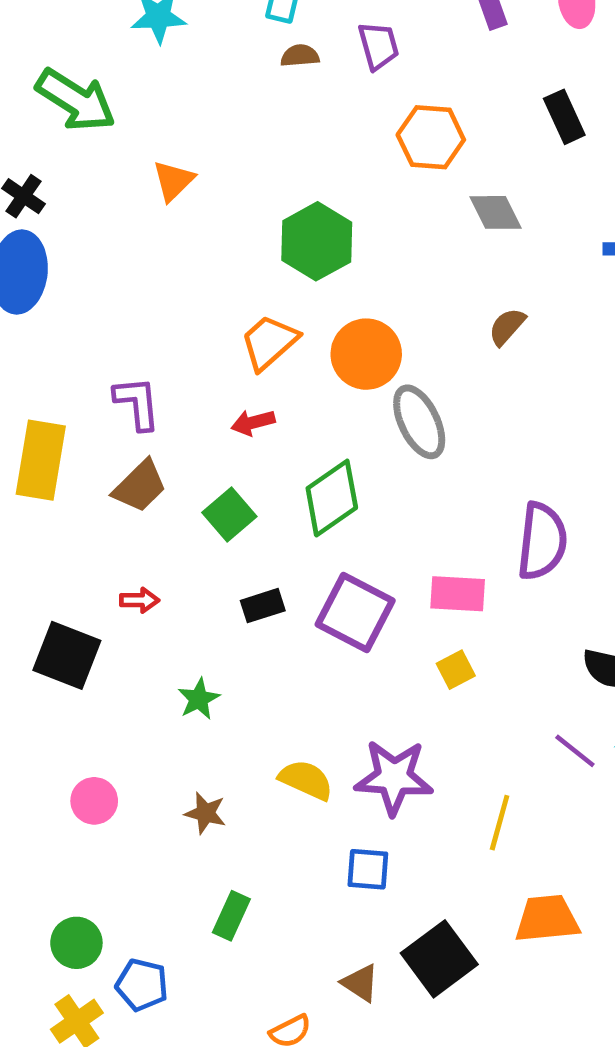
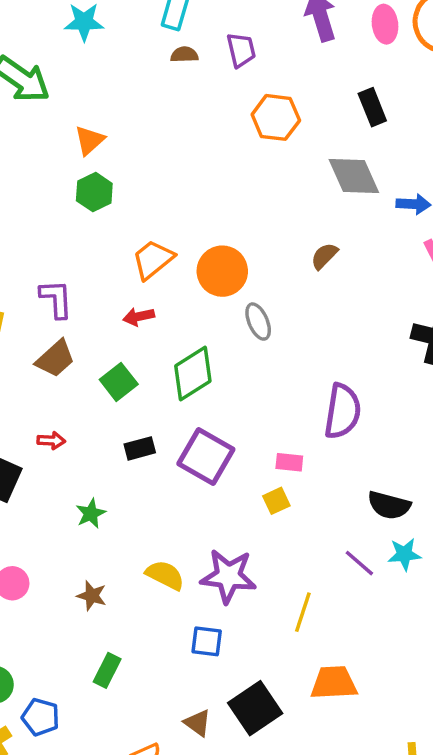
gray diamond: (495, 212) -> (354, 176), moved, size x1.4
green hexagon: (317, 241) -> (94, 192), moved, size x0.7
gray ellipse: (419, 422) -> (258, 322), size x0.7
pink rectangle: (458, 594) -> (289, 462), moved, size x0.7

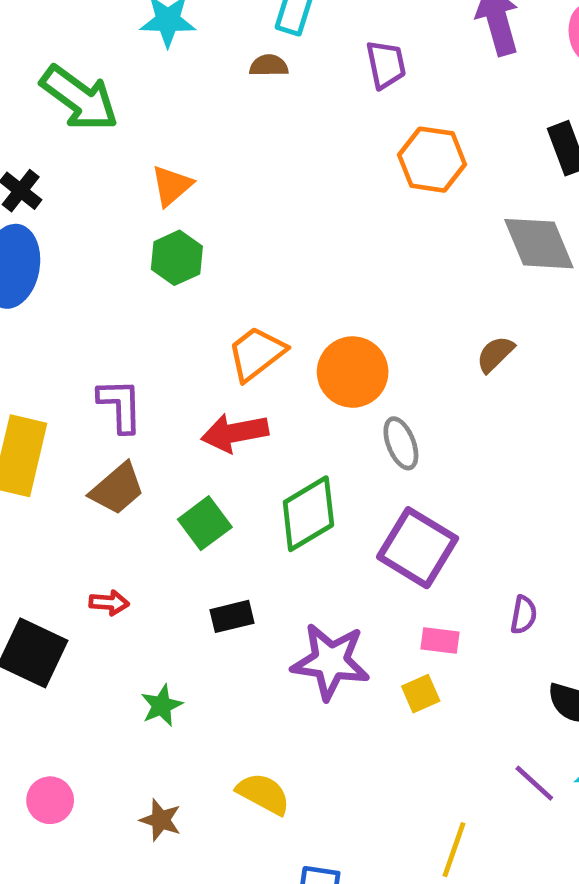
brown semicircle: (184, 55) -> (269, 66), moved
red arrow: (139, 317) -> (235, 433), size x1.5
purple semicircle: (343, 411) -> (524, 615), moved, size x0.5
purple square: (206, 456) -> (418, 548), moved
purple star: (228, 576) -> (331, 661), moved

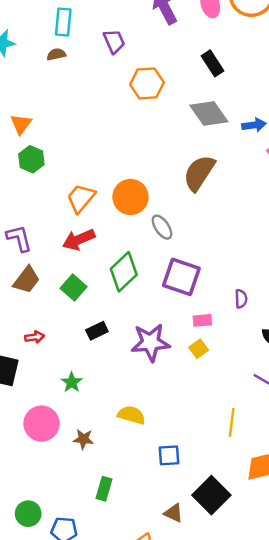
brown semicircle: (495, 354) -> (199, 173), size x1.8
pink circle: (50, 800) -> (41, 424), moved, size x1.5

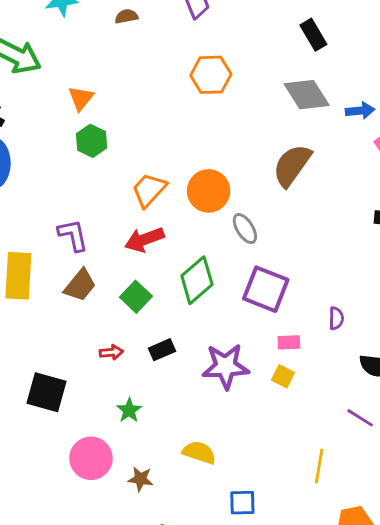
orange hexagon: (147, 83) -> (211, 75), moved
red arrow: (35, 337) -> (111, 352), moved
yellow square: (199, 349) -> (283, 376), turned -30

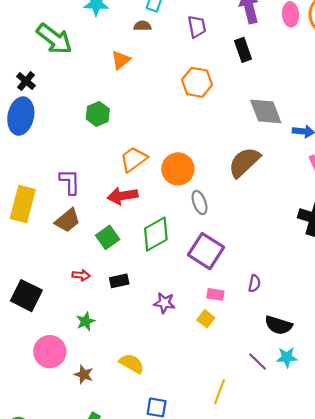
black rectangle: (313, 35) -> (243, 50), moved
orange triangle: (81, 98) -> (121, 60), moved
purple star: (226, 366) -> (164, 303), size x0.6

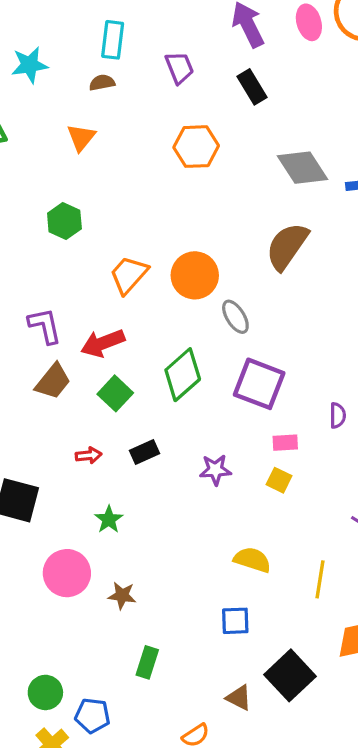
red arrow: (123, 196) -> (103, 343), moved
yellow semicircle: (132, 363) -> (252, 560), moved

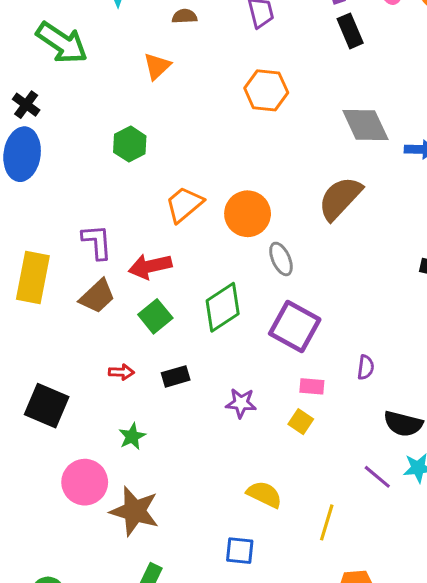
black rectangle: (252, 87) -> (350, 31), moved
brown star: (122, 596) -> (135, 511), size x1.8

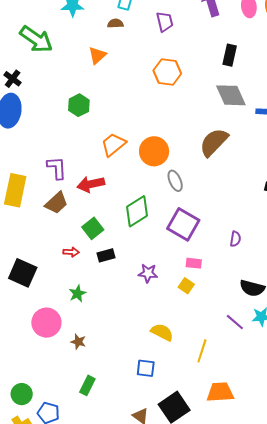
black rectangle: (350, 31) -> (230, 55), moved, turned 35
green square: (155, 316) -> (93, 228), moved
purple semicircle: (366, 367) -> (235, 239), moved
brown star: (135, 511) -> (78, 342), size x0.5

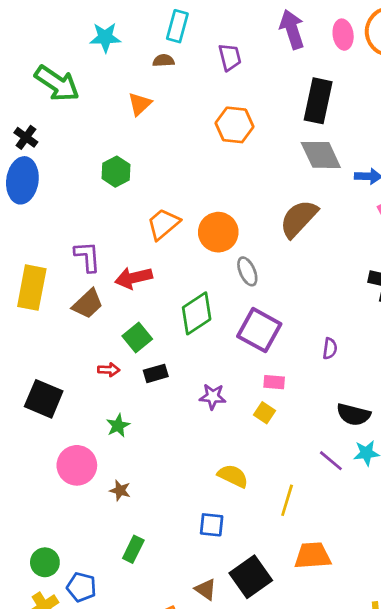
black rectangle: (230, 55) -> (318, 101), size x1.5

